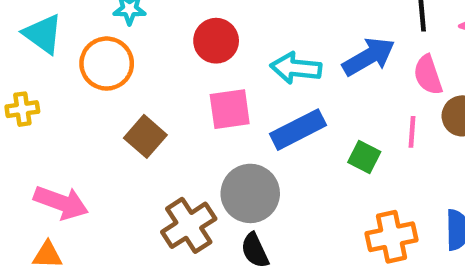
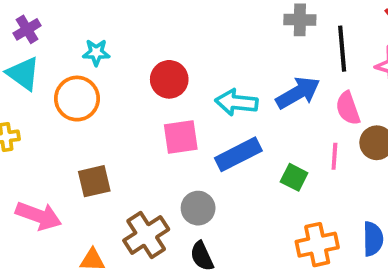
brown square: (145, 136) -> (94, 181), moved, turned 36
gray circle: (250, 193) -> (198, 208), size x0.7
orange triangle: (47, 255) -> (92, 260), moved

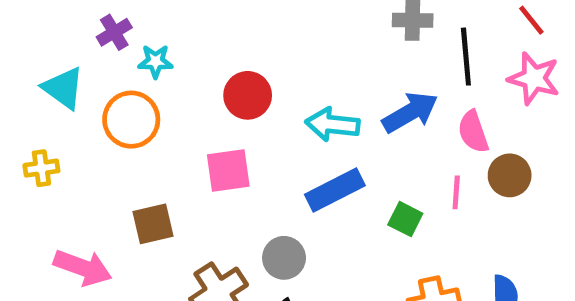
purple cross: (27, 29) -> (114, 32), moved
pink square: (181, 137) -> (228, 171), moved

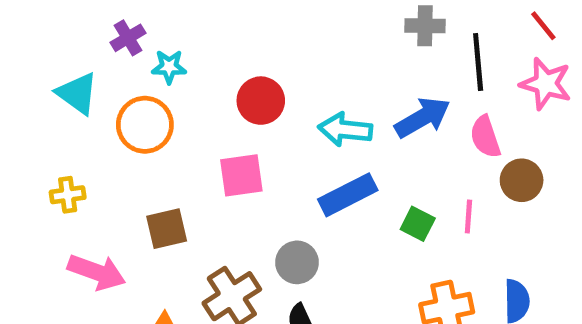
yellow cross: (41, 168) -> (68, 195), moved
pink line: (456, 192) -> (468, 216), moved

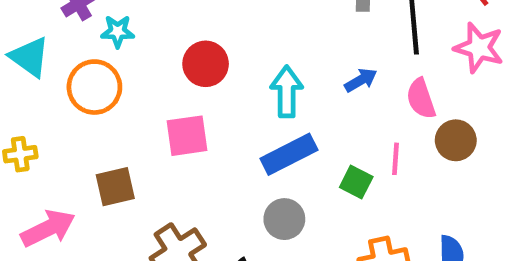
blue arrow: (423, 117) -> (361, 80), size x0.6
cyan arrow: (345, 130) -> (287, 92), turned 84
pink line: (468, 216) -> (396, 159), moved
gray circle: (297, 262) -> (284, 219), moved
pink arrow: (97, 272) -> (48, 228), turned -46

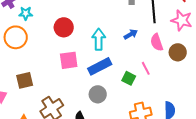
pink square: (187, 136) -> (69, 60), moved
brown circle: (456, 140) -> (178, 52), moved
pink line: (396, 159) -> (146, 68), turned -32

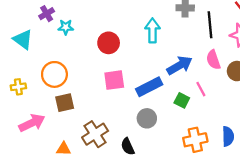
blue arrow: (131, 34) -> (180, 65), moved, size x1.6
orange circle: (16, 37) -> (54, 74), moved
cyan arrow: (99, 39) -> (152, 30), moved

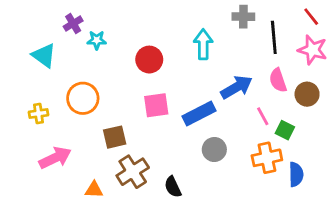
green square: (182, 100) -> (285, 130), moved
brown square: (65, 103) -> (115, 137), moved
gray circle: (147, 118) -> (214, 149), moved
orange cross: (195, 140) -> (267, 158), moved

